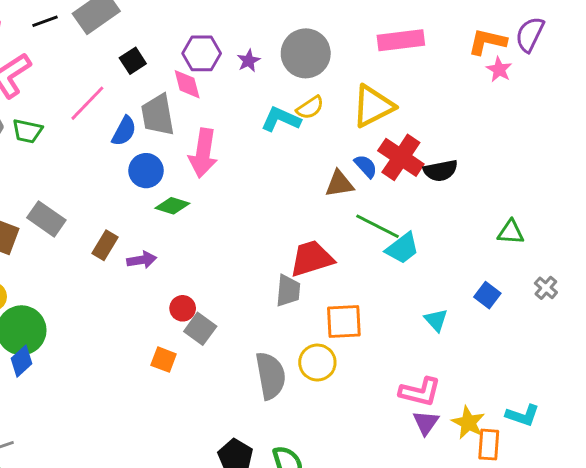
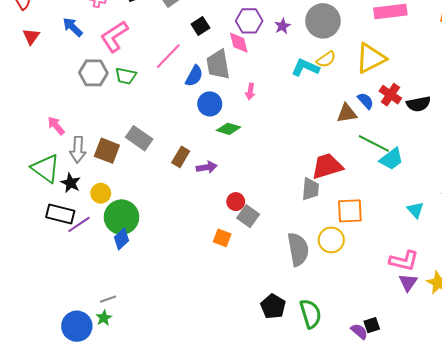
pink arrow: (203, 153) -> (250, 91), size x0.5
red cross: (401, 157) -> (390, 95), size x0.7

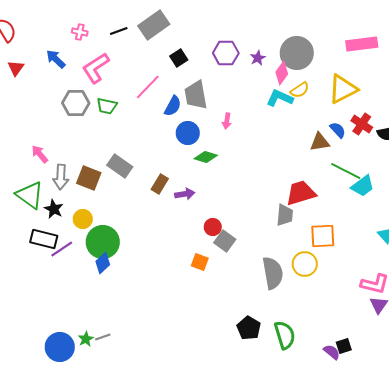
pink diamond: (239, 43) -> (282, 73), moved, turned 50
gray line: (108, 299) -> (103, 337), moved

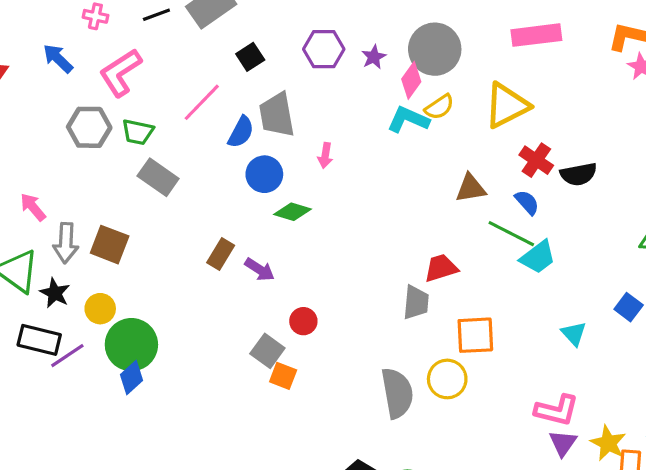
blue semicircle: (338, 130) -> (527, 202), moved
gray rectangle: (120, 166) -> (158, 177), moved
red trapezoid: (301, 193) -> (441, 268), size x0.7
purple arrow: (185, 194) -> (260, 270), turned 42
gray square: (225, 241) -> (267, 351), moved

